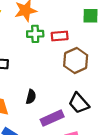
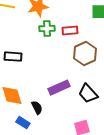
black semicircle: (31, 97) -> (37, 108), moved, turned -40
purple rectangle: (52, 118) -> (59, 88), moved

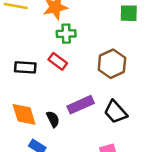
red rectangle: (70, 31) -> (58, 61), moved, turned 42
black semicircle: (37, 108) -> (53, 119), moved

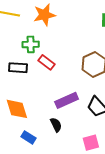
green cross: (66, 34) -> (31, 44), moved
black semicircle: (53, 119) -> (56, 125), moved

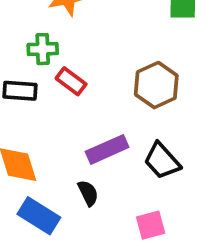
blue rectangle: (29, 137) -> (39, 216), size x1.5

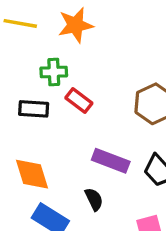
purple rectangle: (107, 149) -> (111, 161), turned 45

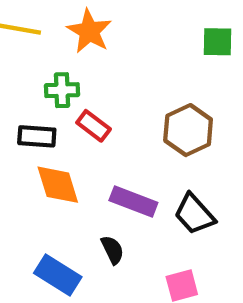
orange star: (76, 25) -> (89, 31), turned -30
orange diamond: (32, 174) -> (58, 185), moved

